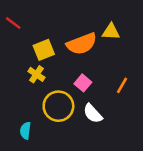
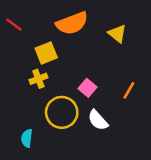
yellow triangle: (111, 32) -> (117, 34), turned 36
orange semicircle: (82, 44) -> (72, 23), moved
yellow cross: (36, 74) -> (38, 79), turned 35

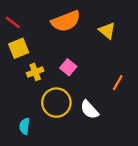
yellow square: (46, 53) -> (19, 48), moved
pink square: (88, 88) -> (68, 67), moved

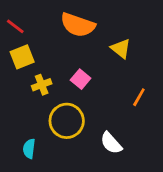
orange semicircle: (66, 21) -> (78, 25), turned 40
yellow triangle: (107, 31) -> (121, 49), moved
white semicircle: (89, 110) -> (111, 143), moved

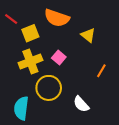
yellow square: (22, 57) -> (30, 33), moved
yellow cross: (42, 85) -> (30, 62), size x1.6
cyan semicircle: (29, 149) -> (21, 108), size x1.6

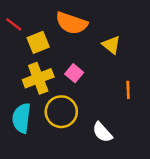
orange line: (101, 71) -> (128, 90), turned -32
cyan semicircle: (21, 108) -> (21, 118), moved

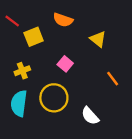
orange semicircle: (72, 23) -> (63, 20), size x0.7
yellow cross: (38, 78) -> (22, 71), moved, size x0.6
orange line: (128, 90) -> (113, 79), turned -35

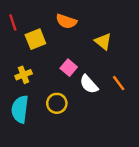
red line: (12, 21) -> (13, 22), turned 35
yellow circle: (54, 98) -> (57, 103), size x0.7
white semicircle: (90, 116) -> (89, 84), moved

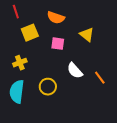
red line: (13, 22) -> (16, 12), moved
pink square: (69, 68) -> (58, 44), moved, turned -32
orange line: (119, 83) -> (100, 78), moved

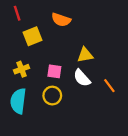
yellow triangle: (87, 35) -> (85, 55), moved, turned -49
pink square: (58, 44) -> (54, 71), moved

